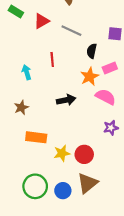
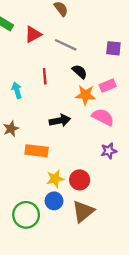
black semicircle: (92, 51) -> (80, 72), moved, turned 120
orange star: (90, 77) -> (85, 95), turned 30
orange rectangle: (36, 137) -> (37, 151), moved
blue circle: (63, 191) -> (54, 201), moved

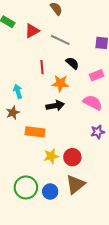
cyan arrow: (17, 90) -> (18, 91), moved
orange star: (85, 95) -> (60, 83), moved
blue circle: (54, 201) -> (50, 191), moved

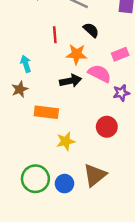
pink rectangle: (97, 75) -> (120, 54), moved
pink semicircle: (93, 103) -> (100, 74), moved
purple star: (98, 132) -> (121, 93), moved
red circle: (72, 157) -> (107, 127), moved

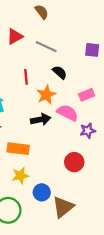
orange star: (77, 54) -> (46, 95), turned -30
yellow star: (66, 141) -> (20, 176), moved
blue circle: (64, 184) -> (42, 192), moved

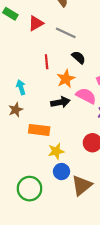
yellow star: (20, 176) -> (56, 151), moved

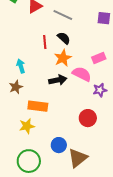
black semicircle: (79, 57) -> (64, 38), moved
yellow star: (56, 151) -> (27, 126), moved

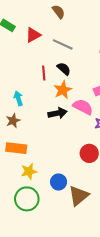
orange rectangle: (38, 106) -> (16, 148), moved
yellow star: (27, 126) -> (29, 171), moved

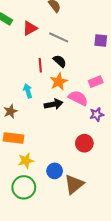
cyan arrow: (18, 98) -> (28, 91), moved

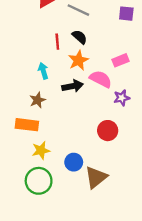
brown star: (10, 111) -> (37, 100), moved

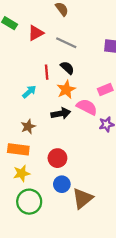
cyan arrow: (43, 71) -> (29, 92), moved, turned 64
red circle: (108, 131) -> (57, 158), moved
yellow star: (41, 150) -> (22, 173), moved

